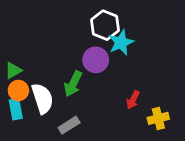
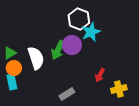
green arrow: (73, 84) -> (58, 50), moved
white semicircle: (42, 98) -> (36, 58), moved
gray rectangle: (69, 125) -> (67, 94), moved

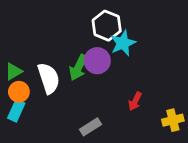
cyan rectangle: (12, 82) -> (16, 111), turned 35
yellow cross: (119, 89) -> (173, 120), moved

